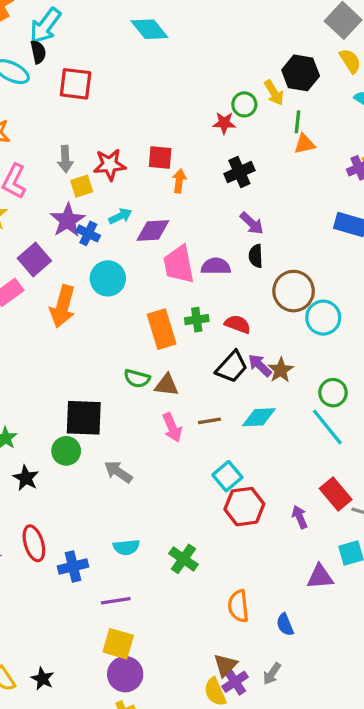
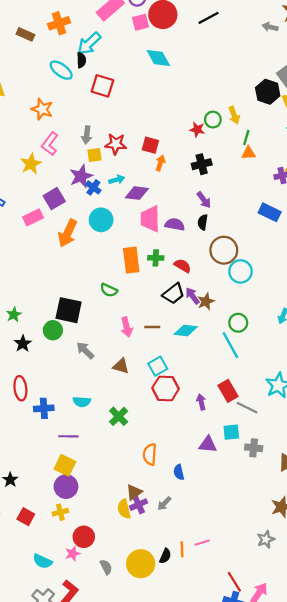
black hexagon: (301, 73) -> (268, 92), moved
brown triangle: (166, 385) -> (121, 366), moved

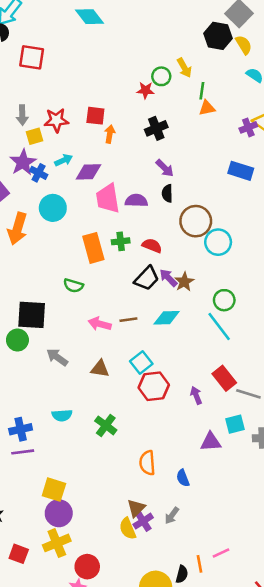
pink arrow: (127, 327) -> (100, 324), turned 126
purple line: (68, 436) -> (23, 452), moved
yellow cross: (60, 512) -> (57, 543), size x1.5

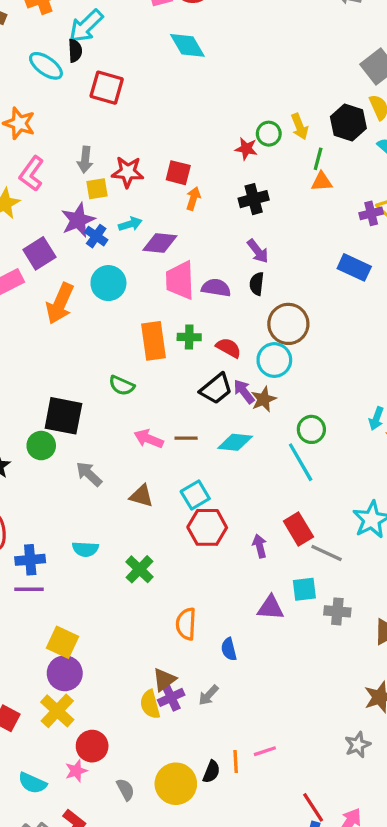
black hexagon: (218, 36) -> (348, 122), moved
cyan circle: (218, 242) -> (274, 360), moved
yellow cross: (57, 543) -> (57, 711), turned -32

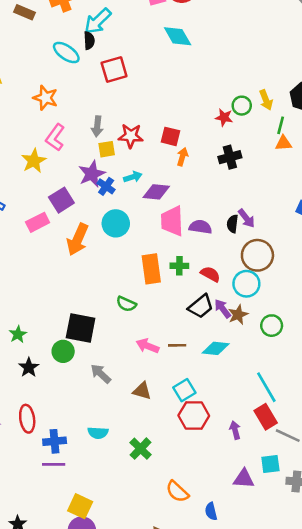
red square: (107, 88) -> (114, 70), turned -32
purple arrow: (258, 251) -> (246, 218), moved
green circle: (311, 429) -> (272, 326), moved
cyan line: (301, 462) -> (266, 387), moved
orange semicircle: (186, 624) -> (177, 492), turned -50

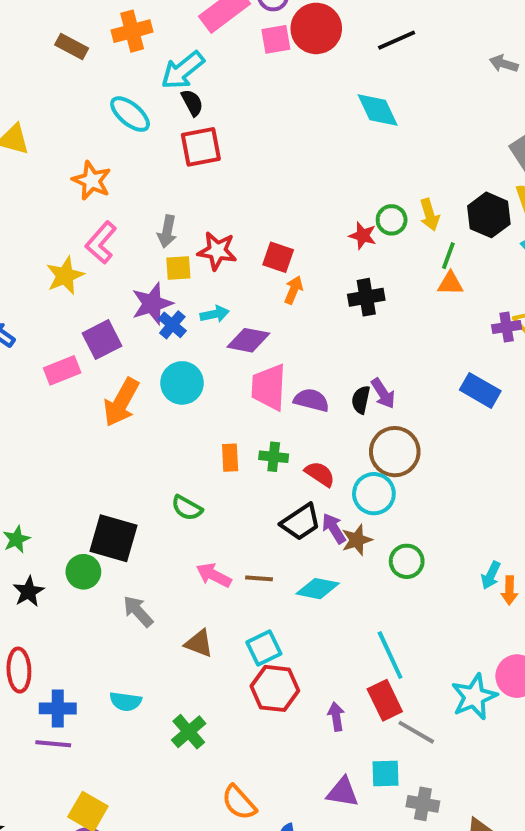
cyan diamond: (178, 36) -> (378, 110), moved
black semicircle: (89, 41) -> (192, 103), moved, turned -30
orange rectangle: (151, 269) -> (230, 458), size x0.6

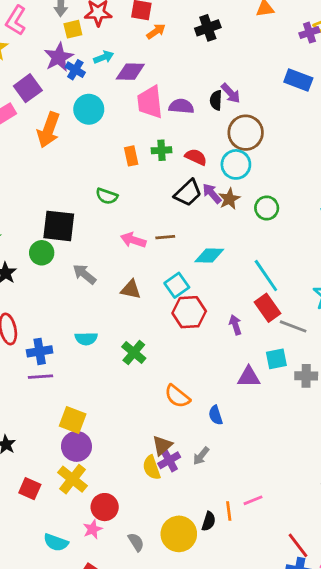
orange arrow: (294, 290) -> (156, 31), turned 42
cyan diamond: (318, 589) -> (209, 256), moved

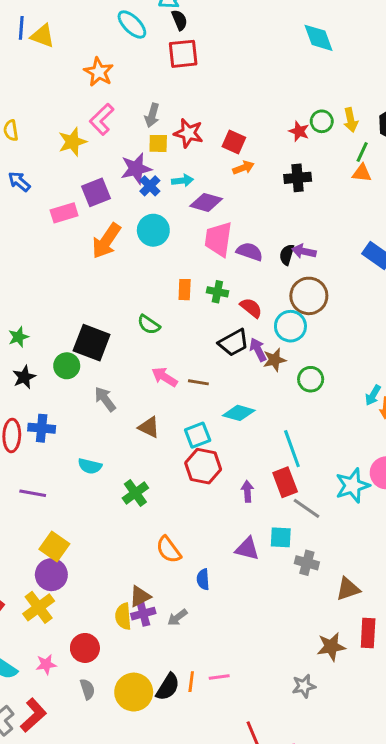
purple arrow: (231, 93) -> (304, 251), turned 130
blue cross: (40, 351) -> (42, 428), moved
red circle: (105, 507) -> (85, 648), moved
black semicircle: (209, 521) -> (168, 687), size x1.4

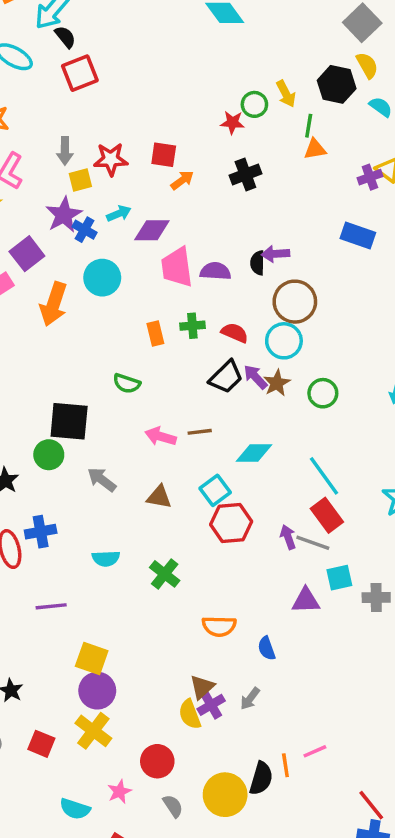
gray line: (307, 508) -> (313, 543), moved
orange semicircle: (169, 550) -> (219, 626), turned -36

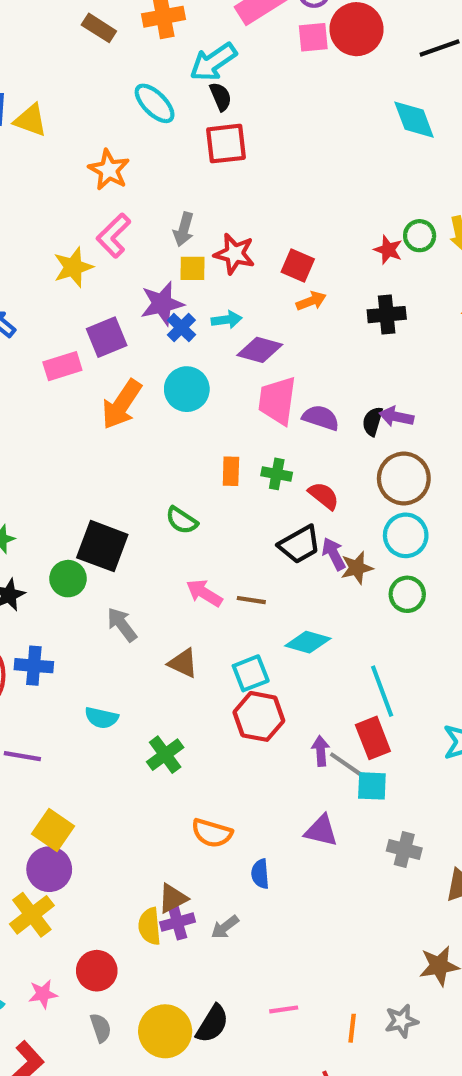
cyan circle: (284, 341) -> (406, 535), moved
cyan square: (339, 578) -> (372, 786), moved
orange line: (285, 765) -> (352, 1028), moved

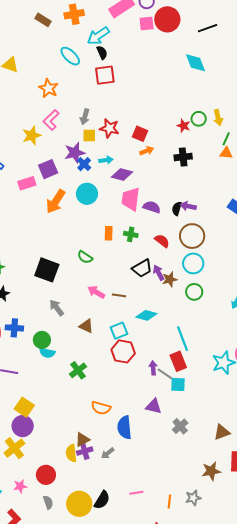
red semicircle: (324, 496) -> (162, 241), moved
green circle: (68, 579) -> (42, 340), moved
gray cross: (404, 850) -> (180, 426), moved, turned 35
blue semicircle: (260, 874) -> (124, 427), size x1.6

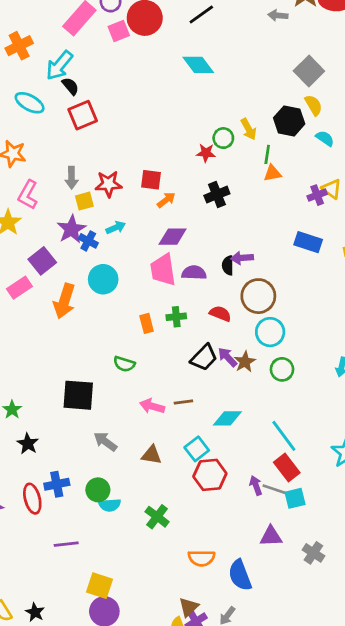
purple diamond: (122, 175) -> (173, 237), moved

